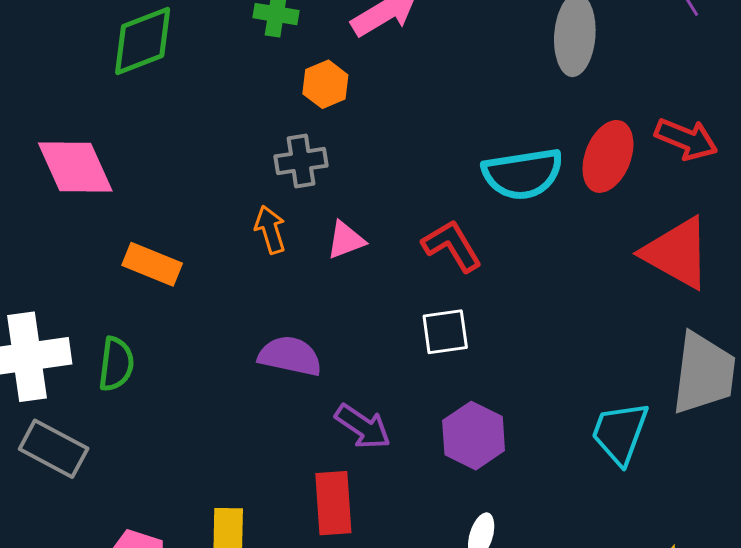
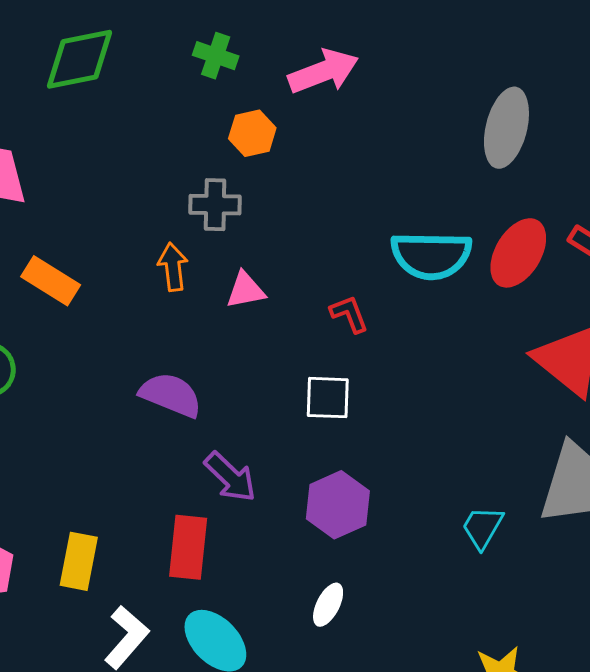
red L-shape: (452, 246) -> (349, 314), size x0.7
cyan trapezoid: (620, 433) -> (482, 527), size x0.7

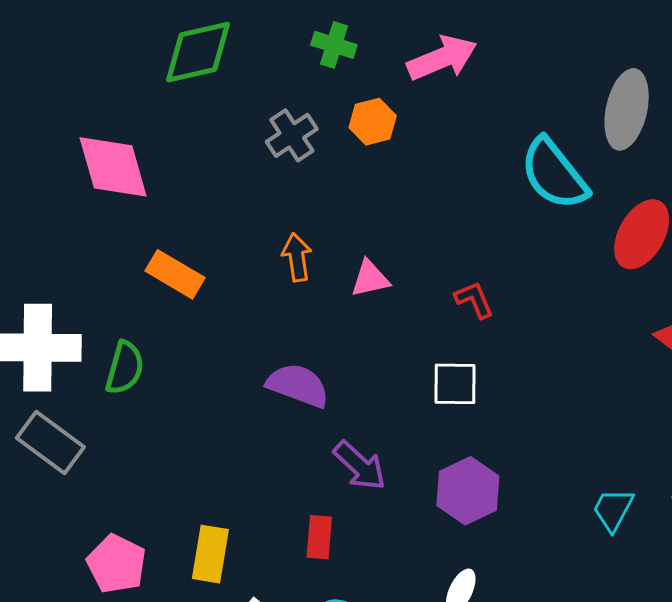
gray cross: (215, 205) -> (292, 135), moved, turned -33
cyan semicircle: (431, 255) -> (554, 174), moved, turned 52
red rectangle: (188, 547) -> (319, 537), size x0.7

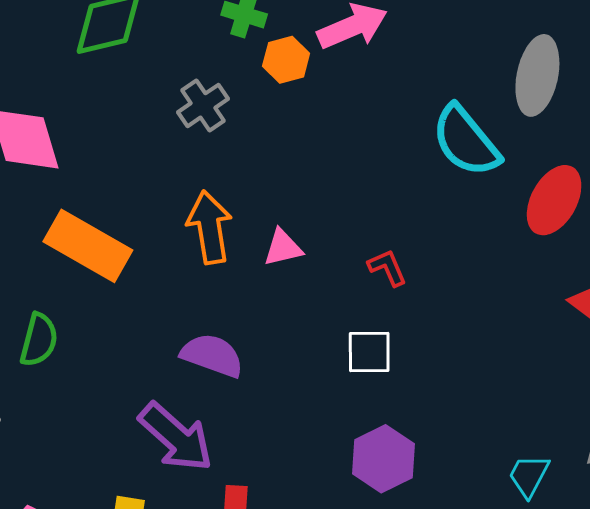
orange hexagon: (373, 122) -> (286, 60), moved
orange arrow: (297, 257) -> (210, 227), size x1.5
orange rectangle: (175, 274) -> (88, 246), size x1.5
purple arrow: (360, 466) -> (176, 437), moved, size x1.4

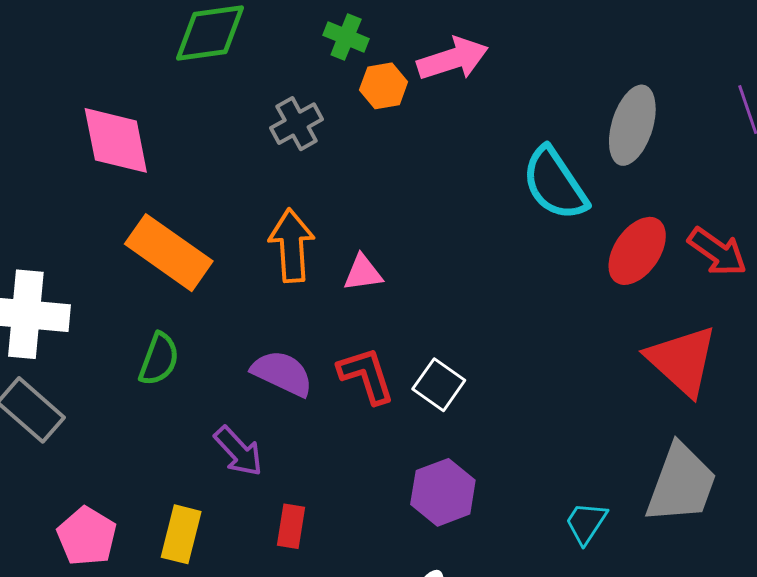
red L-shape: (387, 268) -> (366, 375), moved, size x1.5
green semicircle: (39, 340) -> (159, 359), moved
white square: (369, 352) -> (439, 385), turned 30
purple arrow: (176, 437) -> (238, 451), size x0.7

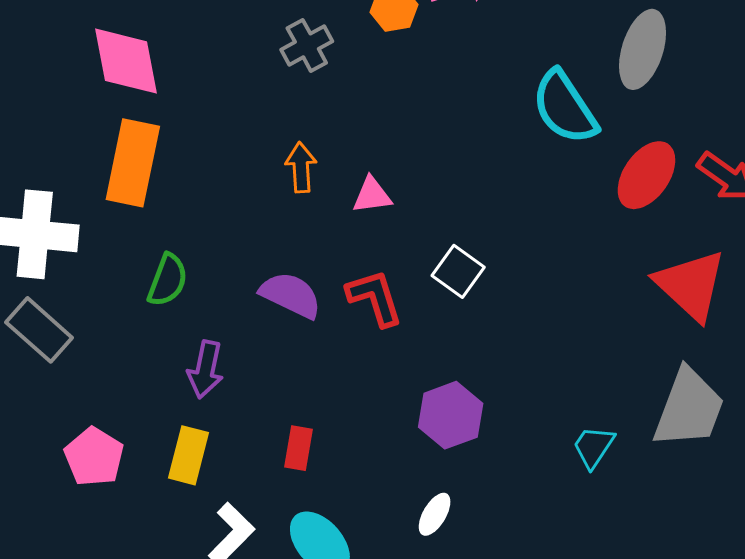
orange arrow: (292, 246) -> (301, 167), size x0.7
orange rectangle: (169, 253) -> (133, 163), moved, turned 66
white square: (439, 385) -> (458, 271), moved
purple arrow: (238, 451) -> (205, 369), moved, turned 54

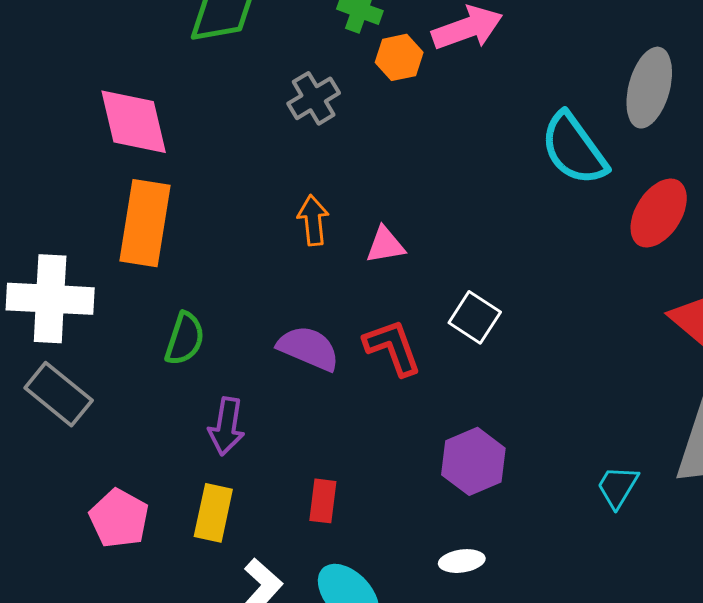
white ellipse: (435, 514) -> (462, 561), turned 54

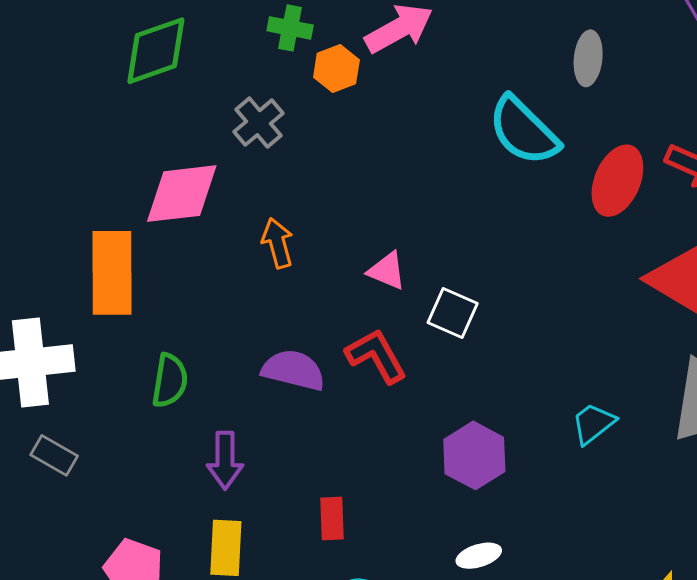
gray ellipse: (649, 88) -> (588, 58), size x0.7
pink diamond: (134, 122) -> (182, 194), moved, turned -74
pink triangle: (385, 245) -> (387, 271), moved, turned 42
gray rectangle: (59, 394) -> (54, 455), size x0.7
cyan trapezoid: (618, 487) -> (593, 423), moved, turned 30

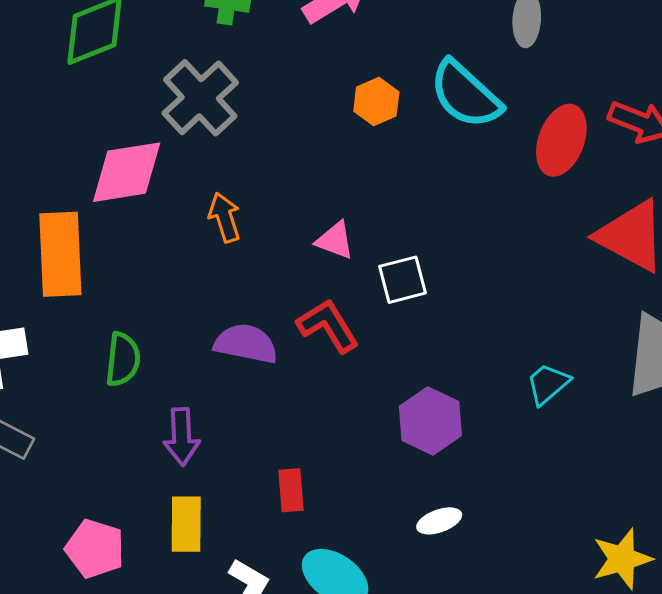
orange hexagon: (336, 69) -> (376, 102), moved
gray cross: (259, 123) -> (200, 98), size x1.5
white square: (453, 313) -> (402, 280), turned -36

